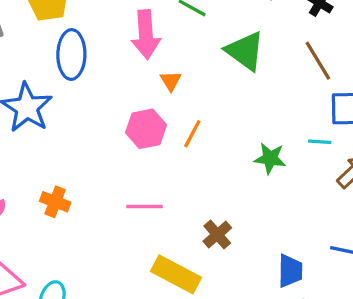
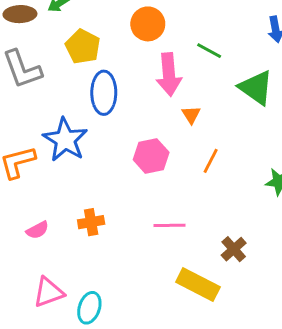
pink hexagon: (146, 129) -> (151, 156), moved
orange cross: (55, 202) -> (91, 222), turned -30

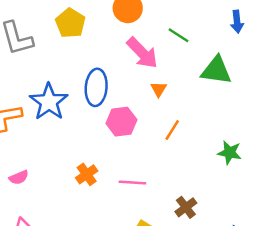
pink arrow: (169, 74) -> (142, 53), turned -44
green triangle: (256, 88) -> (216, 70), turned -32
blue ellipse: (104, 93) -> (96, 87), moved
orange cross: (91, 222) -> (87, 174), moved, turned -30

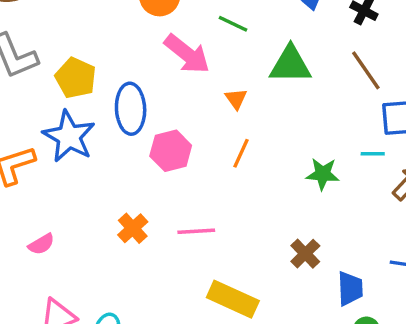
yellow pentagon: (70, 23) -> (76, 78), moved
orange triangle: (159, 89) -> (236, 99), moved
brown cross: (186, 207) -> (305, 254), moved

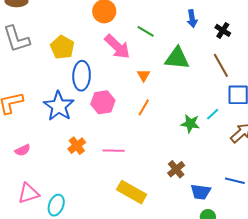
yellow pentagon: (76, 78) -> (62, 47), moved
blue star: (69, 136) -> (59, 106), moved
cyan line: (373, 154) -> (213, 114), moved, turned -48
blue trapezoid: (350, 289) -> (201, 192), turned 95

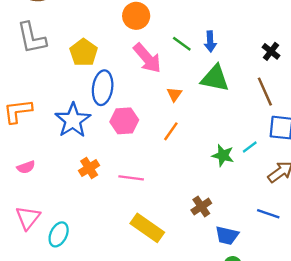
blue arrow: (192, 19) -> (210, 41), moved
blue line: (235, 181) -> (268, 214), moved
pink triangle: (28, 193) -> (28, 218), turned -40

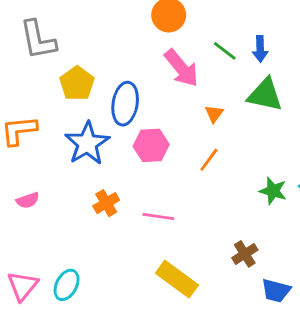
yellow pentagon: (84, 53) -> (77, 83), moved
pink triangle: (28, 218) -> (23, 286), moved

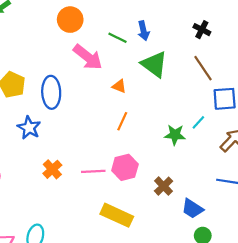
green triangle: (265, 95) -> (154, 64), turned 36
orange triangle: (214, 114) -> (119, 86), turned -32
blue star: (87, 143) -> (29, 128), size x0.7
pink hexagon: (151, 145) -> (125, 167), moved
blue trapezoid: (276, 291) -> (192, 209), turned 30

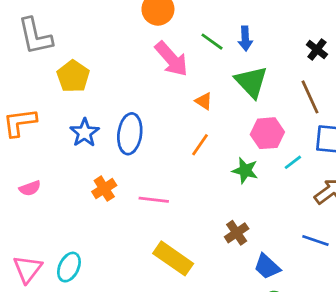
blue ellipse: (51, 92) -> (130, 134), moved
green star: (175, 135) -> (245, 171), moved
pink hexagon: (125, 167) -> (267, 133), moved

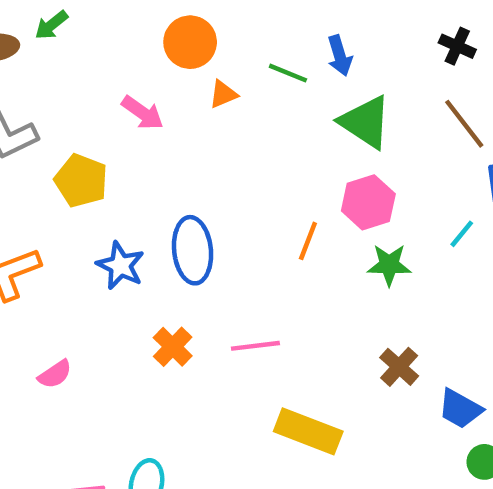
pink arrow: (171, 59) -> (143, 113), moved, size x0.7
orange triangle: (204, 101) -> (223, 94), moved, turned -42
pink hexagon: (267, 133) -> (368, 202), moved

